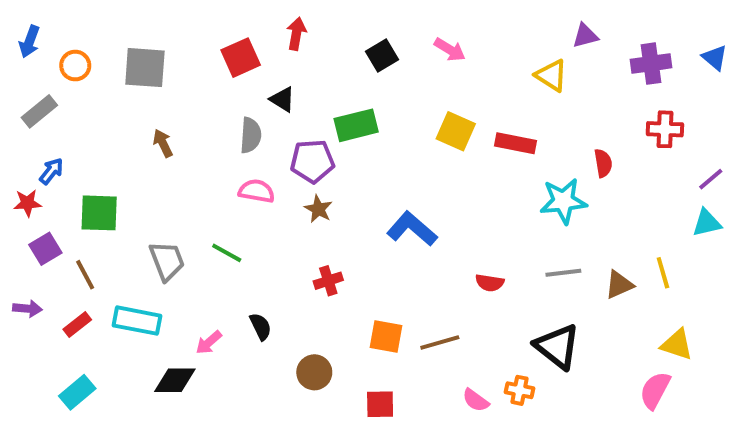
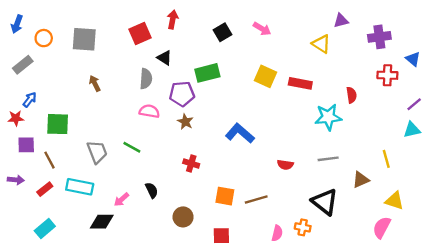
blue triangle: (715, 58) -> (413, 59), moved
purple square: (45, 249) -> (26, 145), turned 30
red cross: (328, 281) -> (191, 164), turned 35
brown triangle: (619, 285) -> (361, 180), moved
pink semicircle: (476, 400) -> (277, 233), turned -112

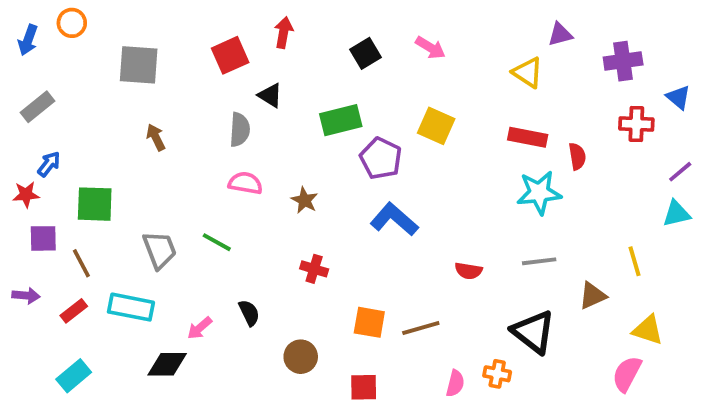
orange circle: (44, 38) -> (72, 23), moved
red rectangle: (300, 83) -> (528, 137), moved
purple pentagon: (182, 94) -> (381, 158), moved, turned 30

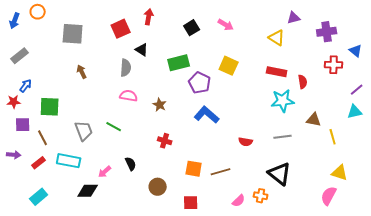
brown triangle: (593, 296) -> (314, 120), moved, turned 35
pink semicircle: (455, 383) -> (239, 201), turned 32

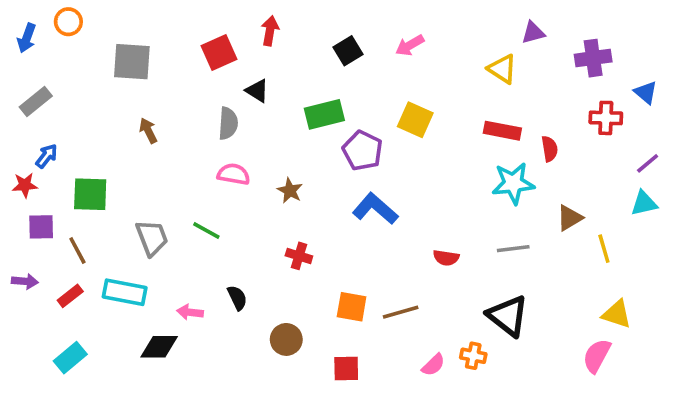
pink arrow: (226, 25) -> (410, 45), turned 119
brown triangle: (314, 120) -> (570, 218), turned -42
pink arrow: (105, 172) -> (190, 312), turned 48

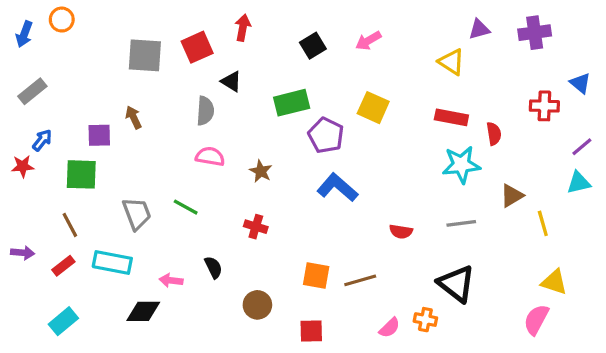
purple cross: (593, 58) -> (535, 33), moved
gray square: (132, 62) -> (145, 55), moved
purple square: (41, 227) -> (99, 135), moved
red cross: (299, 256) -> (256, 227), moved

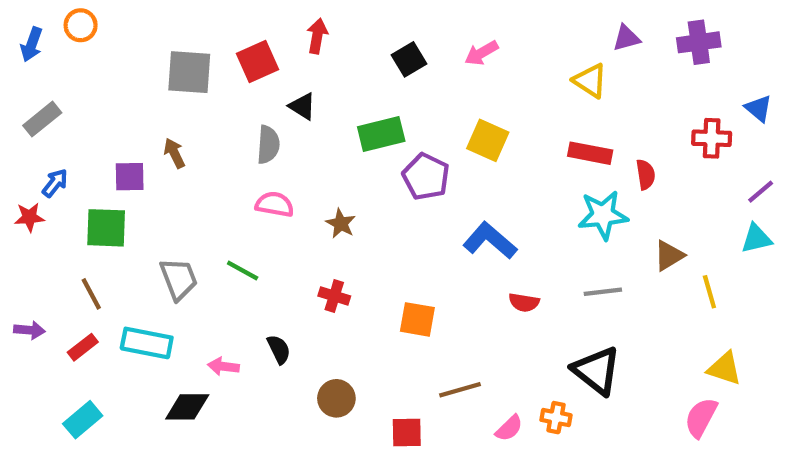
blue L-shape: (337, 187) -> (490, 241), moved
orange square: (316, 276) -> (417, 319), moved
brown line: (360, 280) -> (460, 390), moved

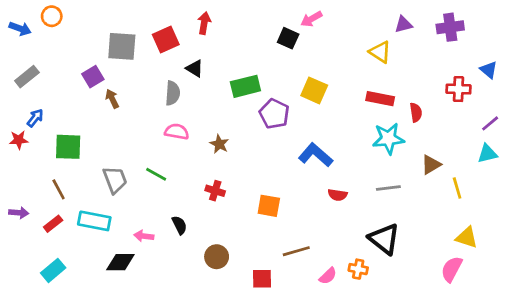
blue arrow: (32, 44) -> (20, 29), turned -90
pink arrow: (481, 53) -> (311, 19), moved
black square: (409, 59) -> (288, 38), moved, turned -35
purple square: (130, 177) -> (93, 77), moved, turned -30

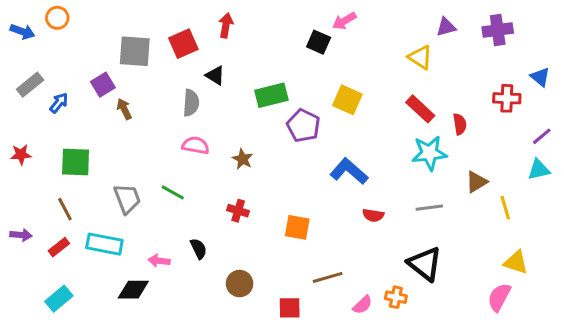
red rectangle: (380, 99) -> (420, 109), turned 32
blue arrow: (35, 118) -> (59, 103), moved

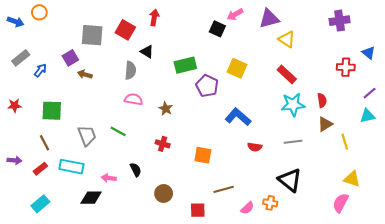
purple triangle: (446, 27) -> (269, 19), moved, size x1.5
red square: (183, 44) -> (125, 30), turned -36
brown arrow: (124, 109) -> (85, 74), turned -48
red semicircle: (460, 124) -> (322, 100), moved

